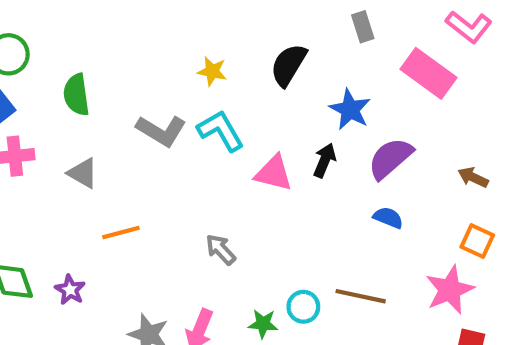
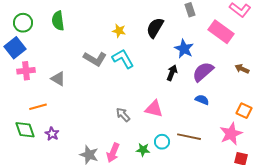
green semicircle: (76, 95) -> (58, 21), moved
pink triangle: (274, 173) -> (154, 109), moved
brown arrow: (473, 177) -> (242, 69), moved
orange line: (121, 233) -> (38, 107), moved

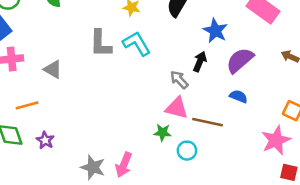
gray L-shape: (95, 59) -> (101, 44), turned 60
gray arrow: (123, 115) -> (179, 80), moved
brown line: (189, 137) -> (208, 122), moved
green star: (143, 150) -> (162, 132), moved

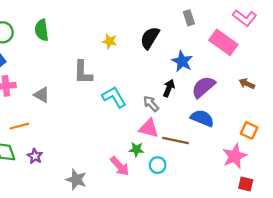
cyan L-shape: (137, 44) -> (114, 97), moved
blue semicircle: (239, 96) -> (202, 118), size x1.5
pink arrow: (124, 165) -> (120, 166), moved, turned -65

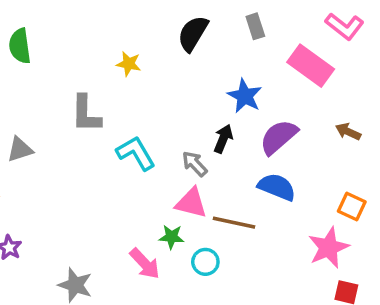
black semicircle: (150, 38) -> (193, 33), moved
gray triangle: (42, 95) -> (20, 149), turned -48

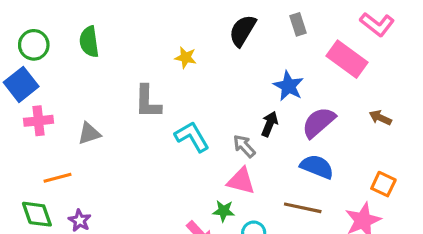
brown line: (234, 223) -> (303, 208), moved

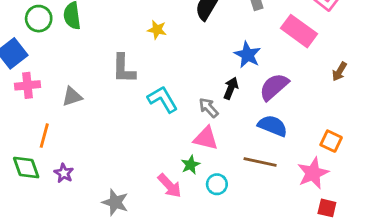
green circle: (34, 45) -> (39, 19), moved
brown arrow: (380, 118) -> (339, 71), moved, turned -84
orange line: (57, 178) -> (44, 136), turned -60
green star: (224, 211) -> (190, 165), turned -30

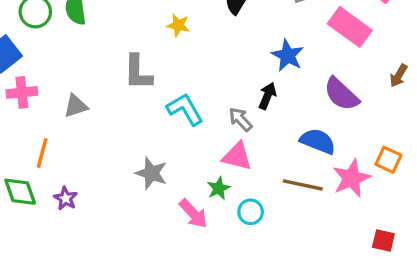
purple semicircle: (274, 87) -> (341, 94), moved, turned -96
pink star: (313, 173) -> (351, 178), moved
gray star: (115, 202) -> (151, 173), moved

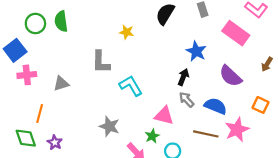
gray arrow: (240, 119) -> (187, 100), moved
orange square: (388, 160) -> (260, 105), moved

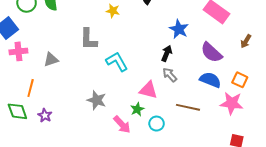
blue semicircle: (215, 106) -> (210, 80), moved
pink star: (237, 130) -> (232, 103), moved, turned 30

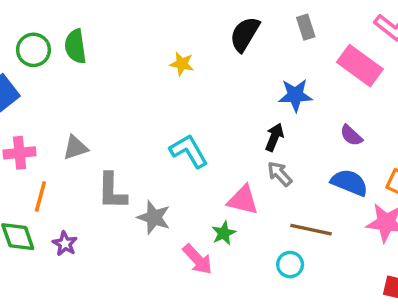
blue star: (179, 29) -> (295, 95), turned -30
gray L-shape: (88, 39) -> (112, 191), moved
pink cross: (18, 51) -> (20, 153), moved
purple semicircle: (211, 52) -> (351, 135), size x0.6
cyan circle: (157, 124) -> (290, 265), moved

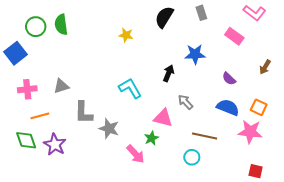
pink rectangle: (360, 66) -> (234, 36), size x0.7
black arrow: (274, 137) -> (168, 73), moved
orange line: (40, 196) -> (40, 116), turned 60
purple star: (65, 244) -> (55, 145), size x1.5

